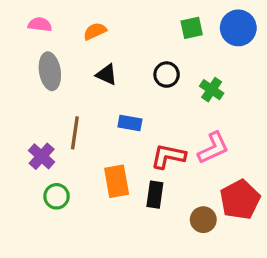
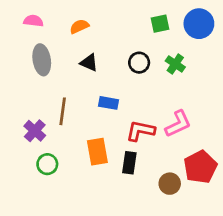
green cross: (212, 90) -> (175, 64), moved

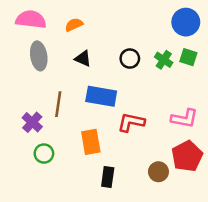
pink semicircle: (33, 21) -> (31, 19), size x1.6
green square: (160, 24) -> (188, 57), moved, turned 30
blue rectangle: (108, 103) -> (101, 96), size x1.6
pink L-shape: (178, 124) -> (184, 118), moved, turned 36
black rectangle: (129, 163) -> (108, 177), moved

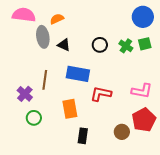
gray ellipse: (39, 56) -> (43, 37), moved
green square: (188, 57) -> (145, 44), turned -32

